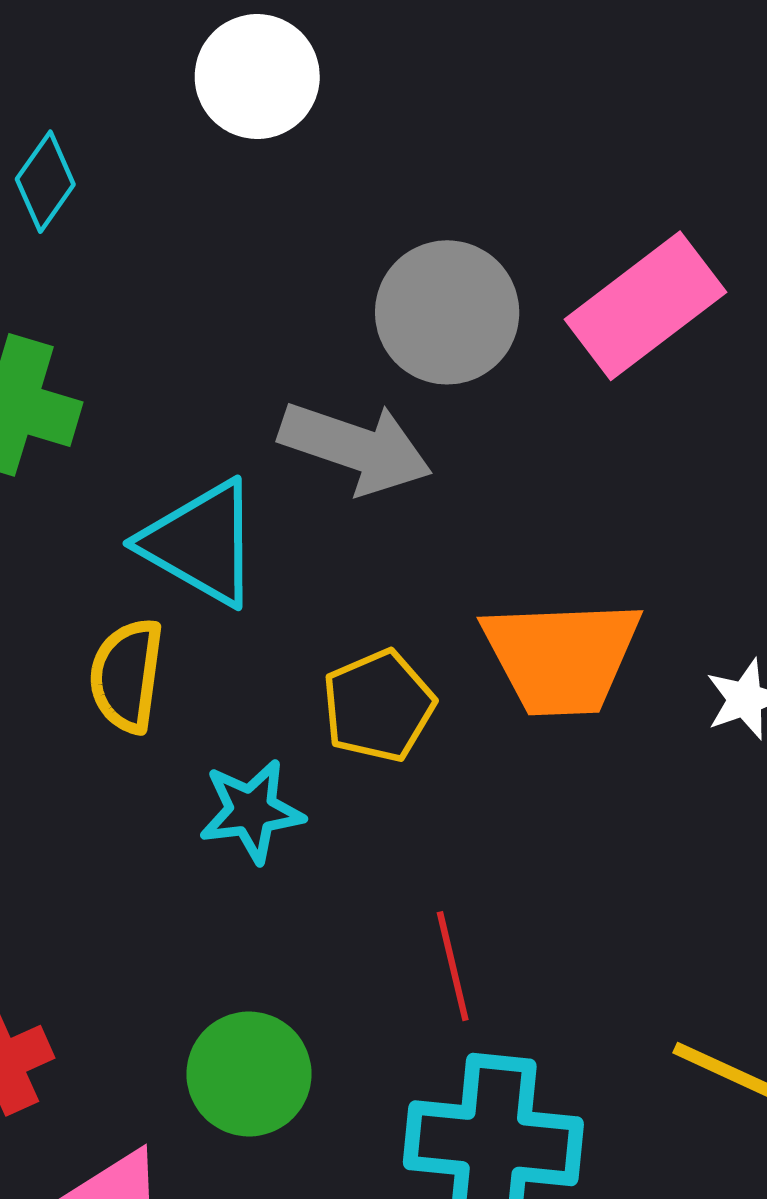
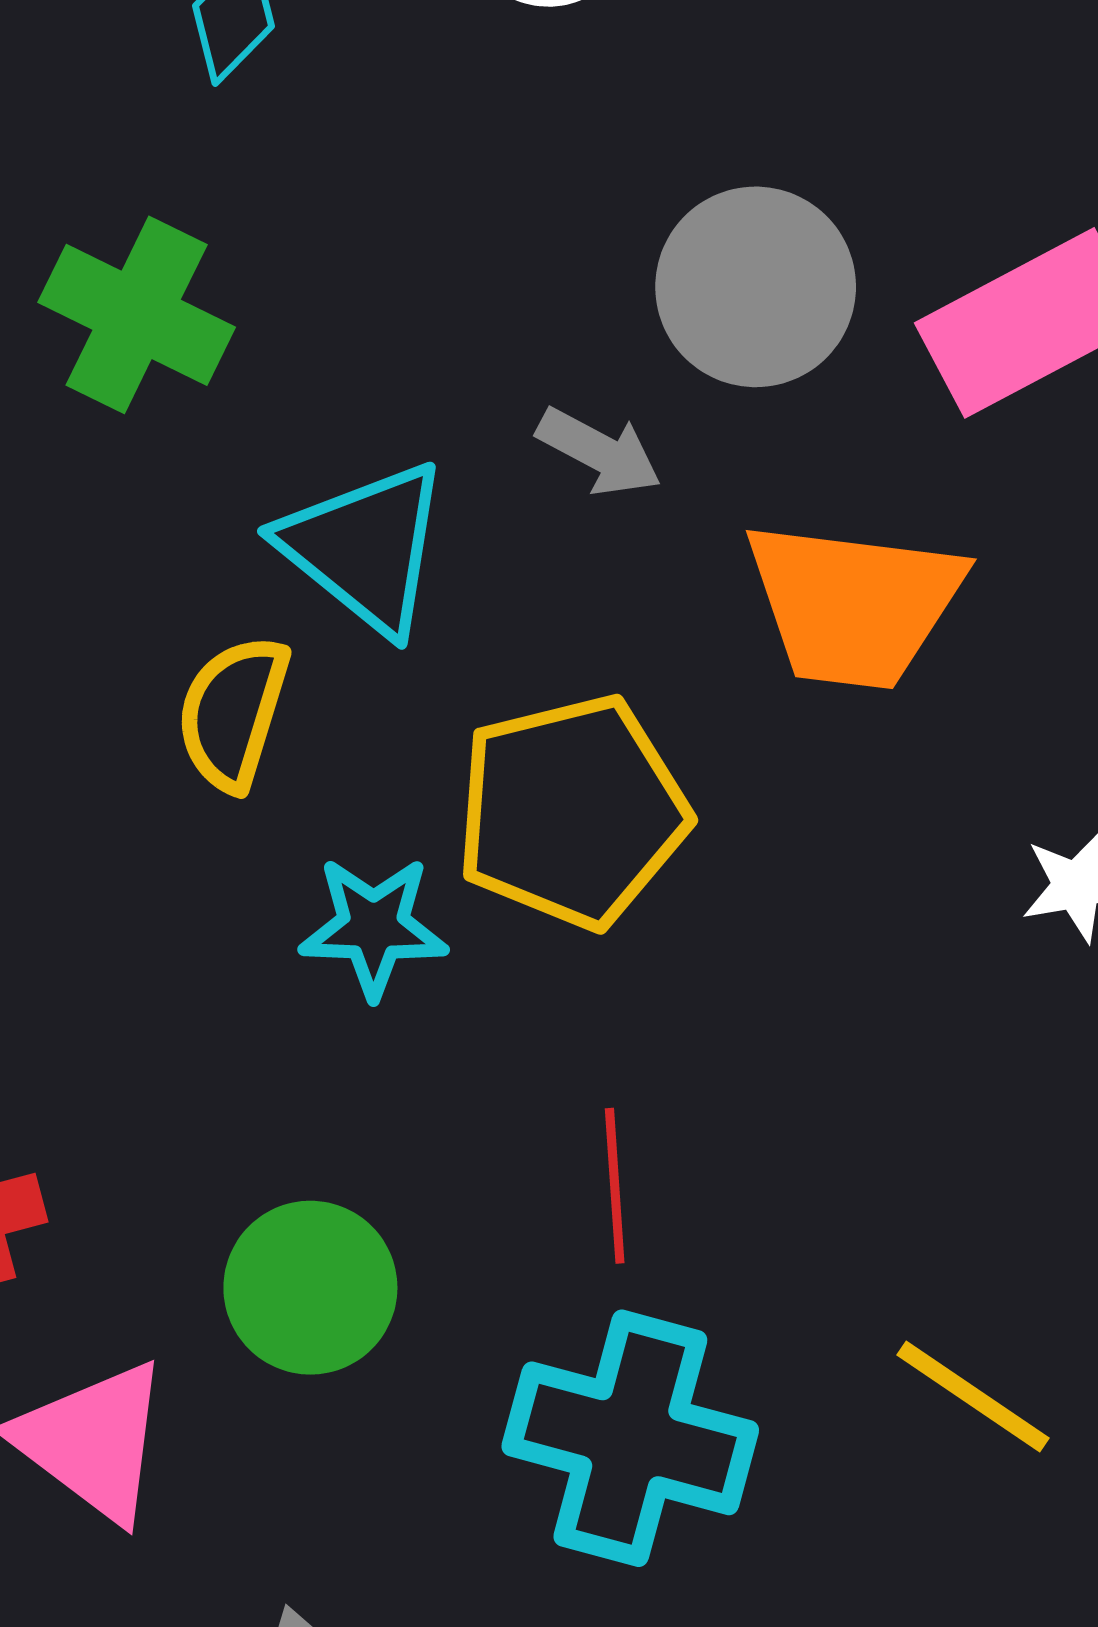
gray arrow: (356, 448) -> (599, 452), size x0.6
orange trapezoid: (562, 657) -> (854, 604), moved
yellow pentagon: (378, 706) -> (572, 812), size x1.5

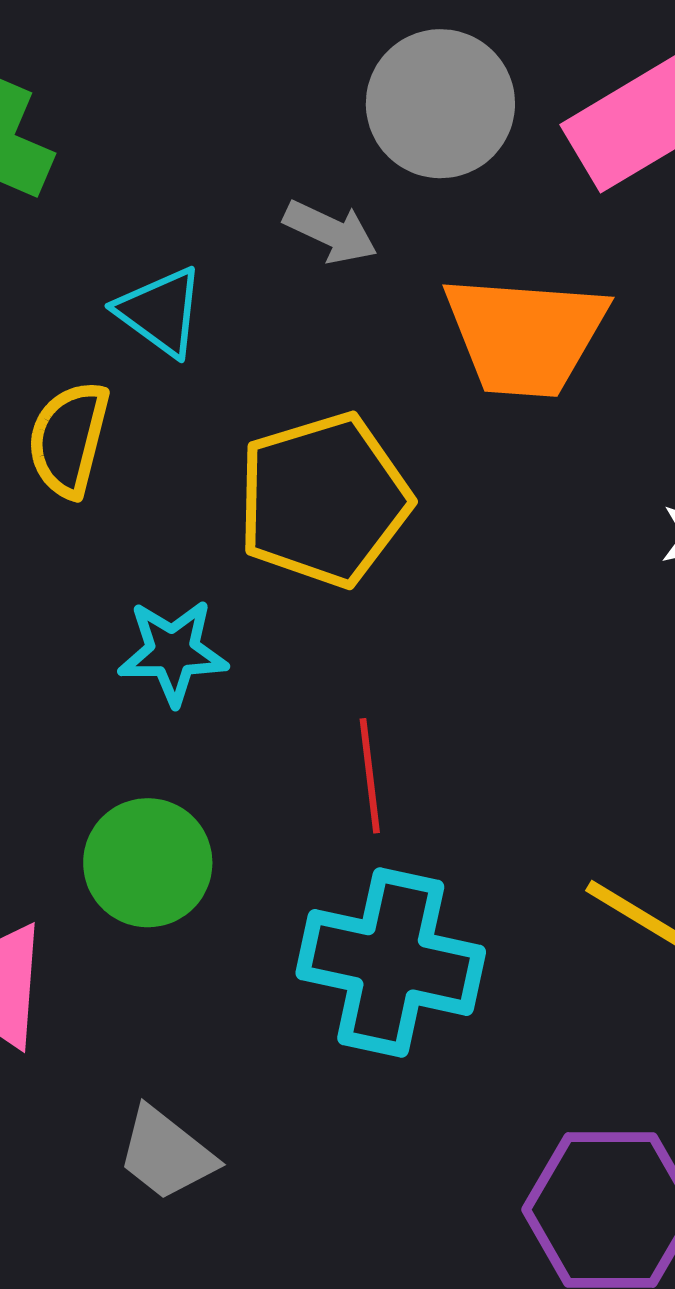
cyan triangle: (365, 548) -> (160, 312), size x0.7
cyan star: (374, 927) -> (173, 652), moved

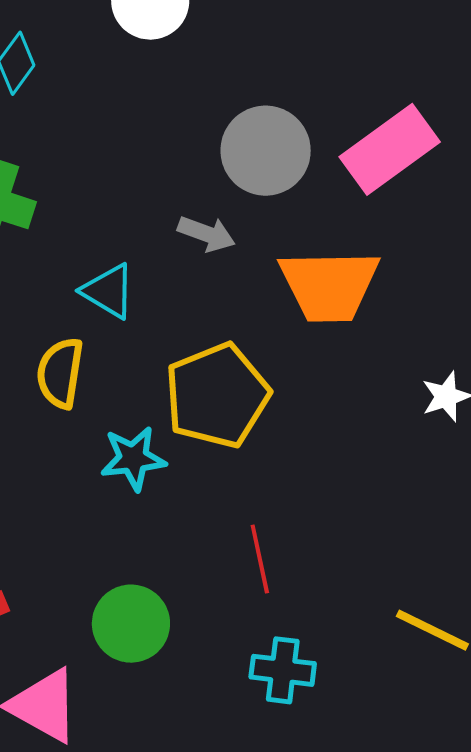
cyan star: (173, 652) -> (133, 458), moved
cyan cross: (391, 962) -> (283, 670), size x0.6

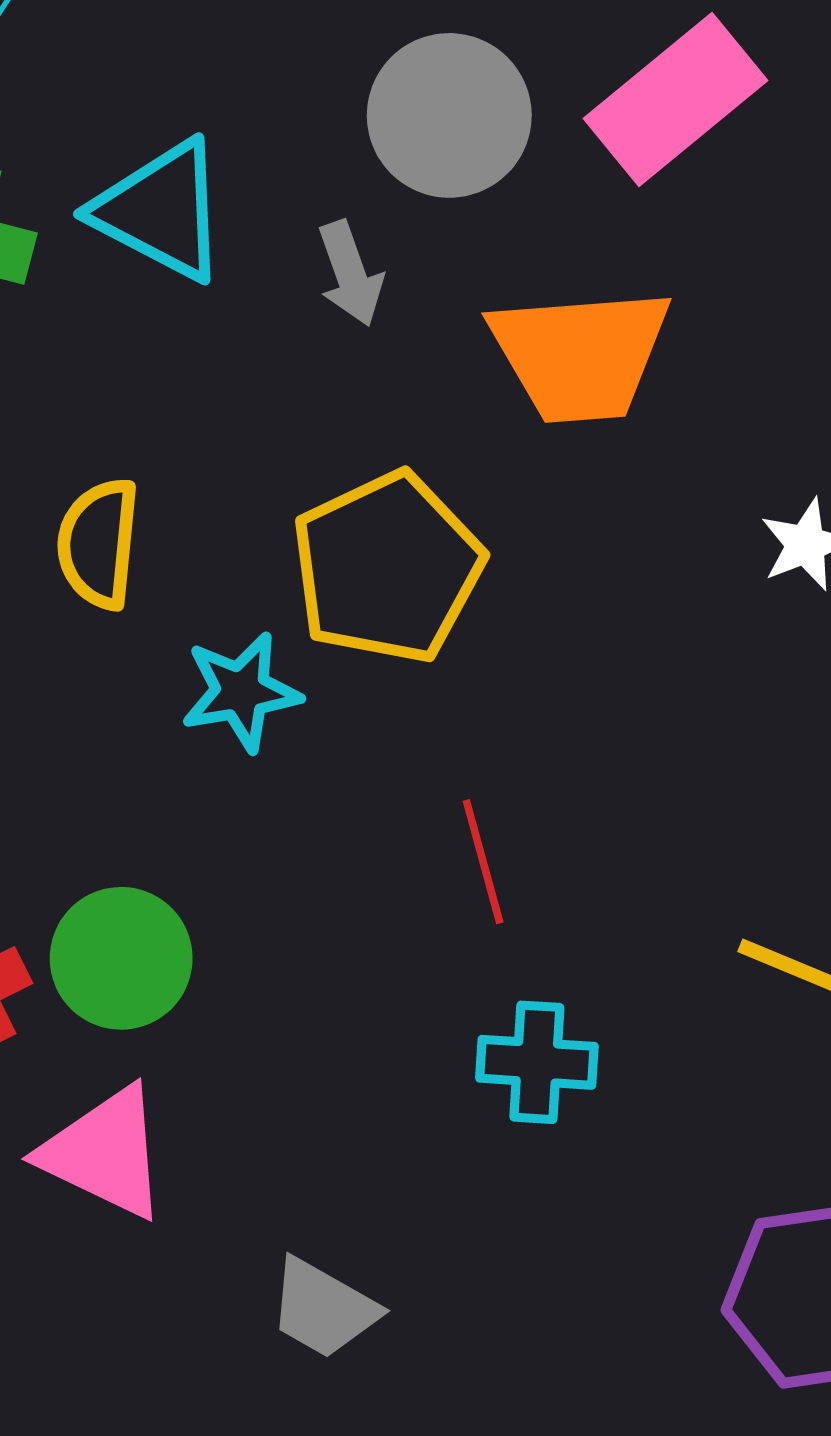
gray arrow: (206, 234) -> (350, 274), turned 54
cyan triangle: (108, 291) -> (161, 211), moved, size x1.4
green circle: (131, 624) -> (121, 958), moved

